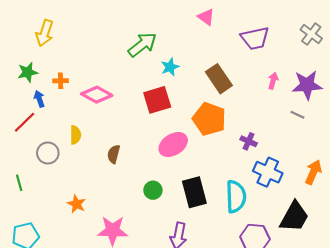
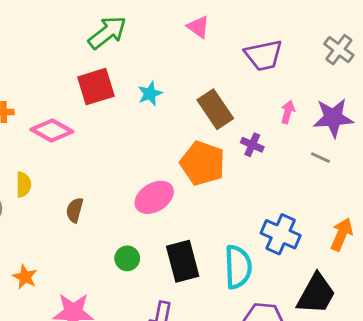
green arrow: (142, 45) -> (107, 33), moved
red square: (157, 100) -> (96, 87), moved
purple cross: (249, 141) -> (252, 145), moved

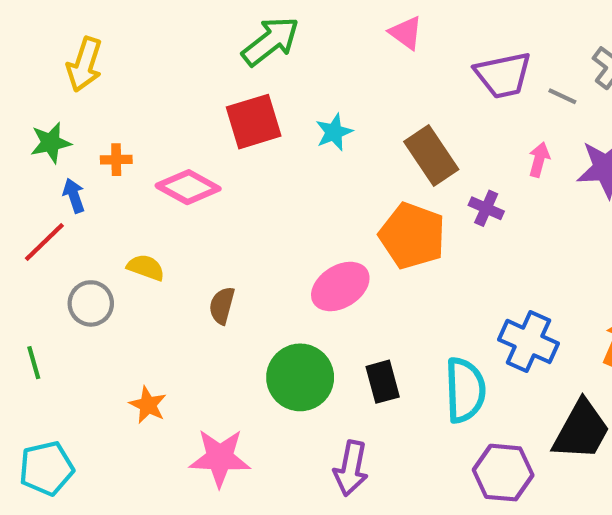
gray line: (320, 158) -> (562, 96), moved
yellow semicircle: (24, 185) -> (146, 267), turned -70
green circle: (127, 258) -> (300, 377), size x1.8
black rectangle: (183, 261) -> (383, 382), size x0.7

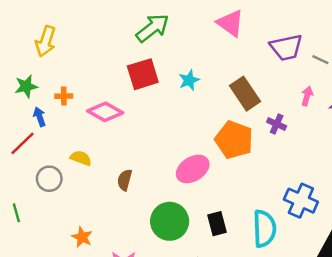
pink triangle: (406, 33) -> (230, 23), size x1.4

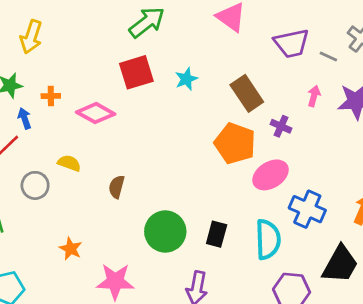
pink ellipse: (193, 169) -> (270, 175), moved
black rectangle: (217, 224) -> (217, 234), turned 30

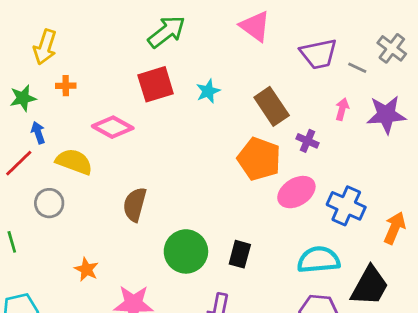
orange cross: (51, 96) -> (66, 86), moved
yellow semicircle: (69, 163) -> (74, 162), moved, size x1.5
brown semicircle: (117, 187) -> (135, 204), size x1.4
blue cross: (307, 209) -> (346, 206), moved
cyan semicircle: (268, 239) -> (319, 260), moved, turned -93

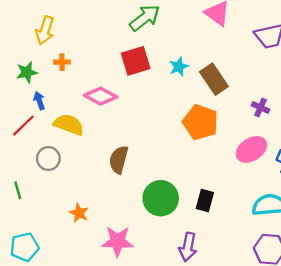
brown rectangle: (272, 106) -> (214, 79), moved
orange pentagon: (259, 159) -> (200, 122), moved

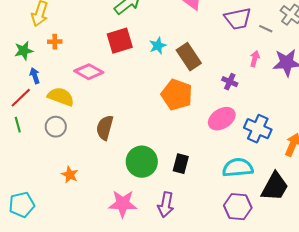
gray circle: (48, 158) -> (56, 127), moved
green line: (18, 190) -> (18, 125), moved
pink star: (118, 241) -> (123, 204), moved

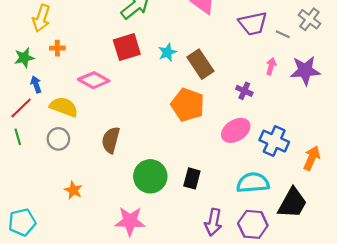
purple arrow: (166, 205) -> (213, 222), moved

